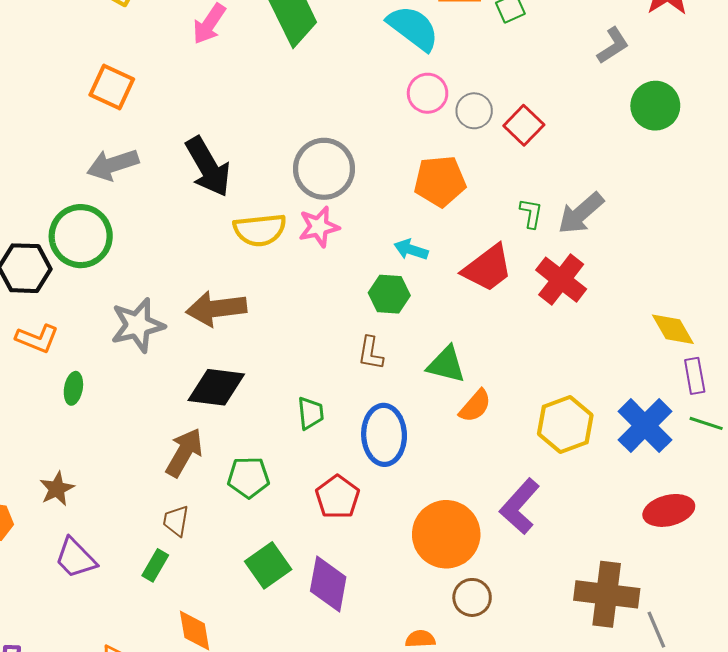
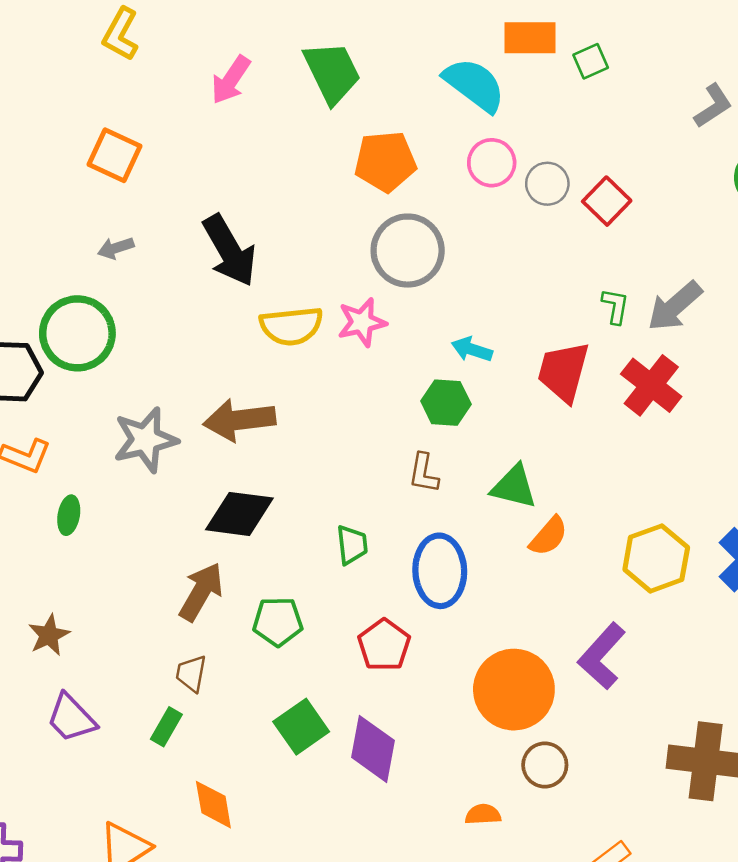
gray arrow: (113, 165) -> (116, 248), size x0.6
gray circle: (324, 169) -> (408, 251), moved
orange pentagon: (440, 181) -> (385, 161), moved
red trapezoid: (488, 268) -> (563, 372), turned 142

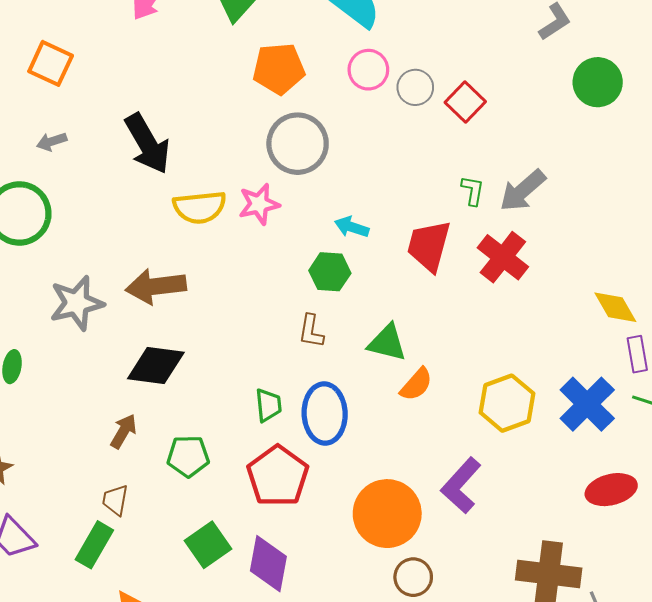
green trapezoid: (352, 545) -> (268, 405), moved
brown arrow: (201, 592) -> (124, 431), size x0.7
red pentagon: (384, 645) -> (278, 476), size x1.4
green rectangle: (166, 727) -> (94, 545), size x1.4

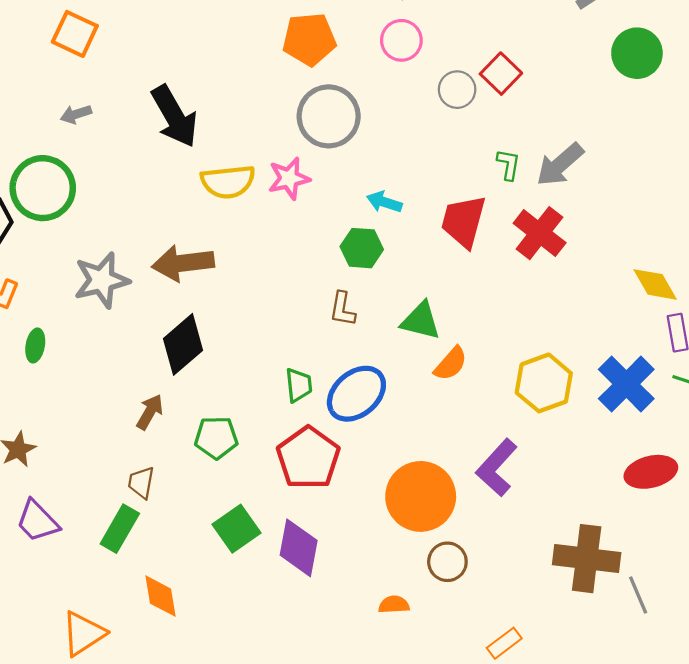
gray circle: (415, 87) -> (457, 90), moved
black diamond: (156, 366) -> (183, 344), turned -48
blue ellipse: (325, 414) -> (356, 394), turned 52

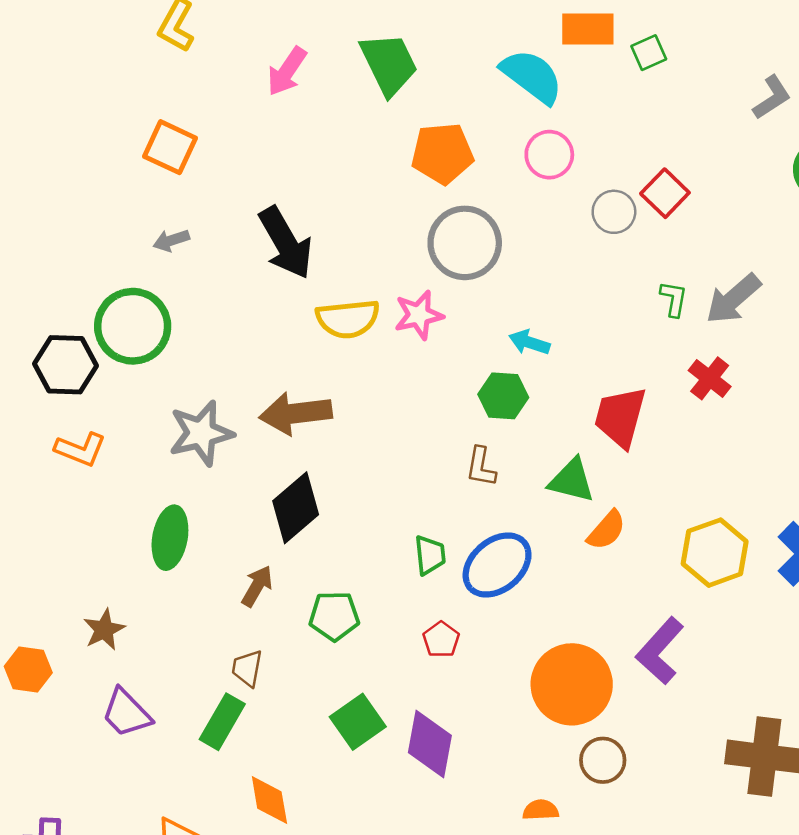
red trapezoid: (464, 221) -> (620, 417), moved
red cross: (540, 233) -> (710, 378), size x0.7
green ellipse: (35, 345) -> (170, 538), moved, size x1.6
red pentagon: (308, 458) -> (441, 640), size x0.5

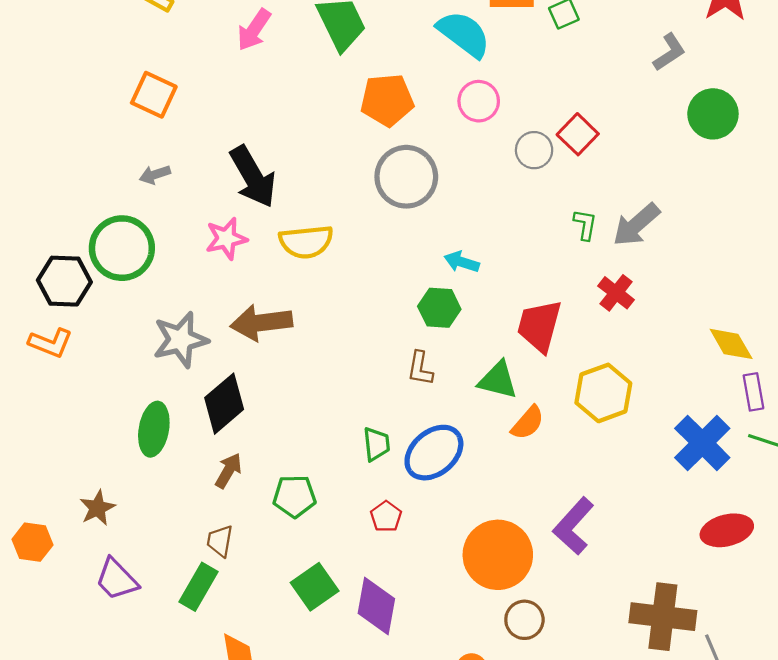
pink star: (419, 315) -> (226, 239), moved
orange L-shape: (80, 449) -> (51, 343), moved
black diamond: (296, 508) -> (224, 404), moved
yellow hexagon: (715, 553) -> (603, 393), moved

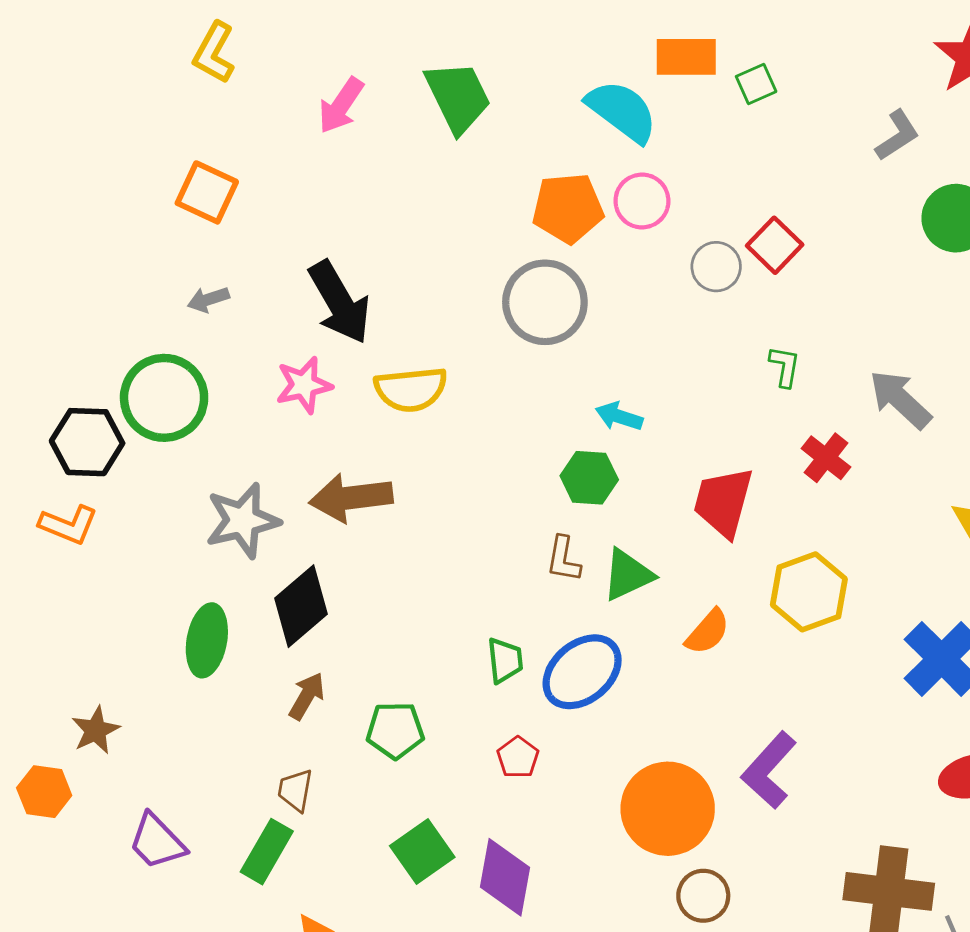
orange pentagon: (387, 100) -> (568, 208), moved
gray arrow: (636, 225) -> (900, 399), moved, turned 84
green triangle: (498, 380) -> (628, 575), moved, turned -39
brown star: (97, 508) -> (96, 730), moved

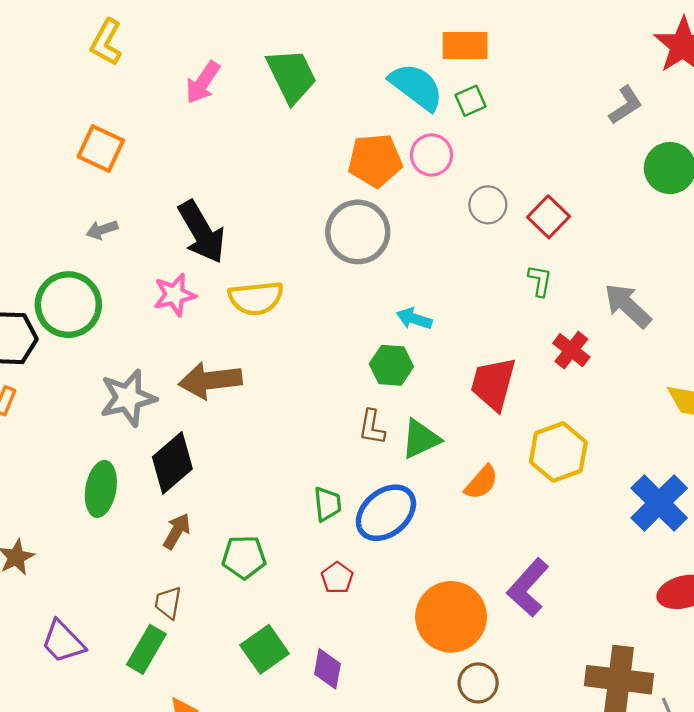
green square: (756, 84) -> (471, 101), moved
red square: (775, 245) -> (549, 217), moved
purple diamond: (505, 877) -> (327, 669), size x0.7

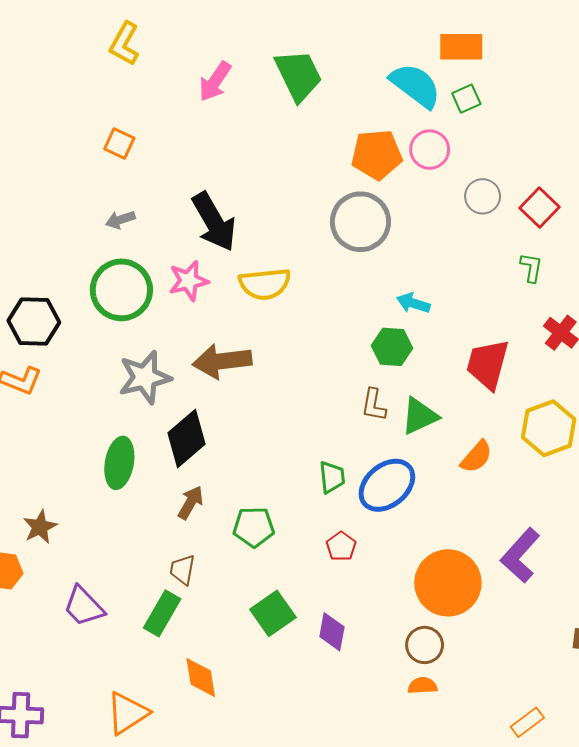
orange square: (101, 148) -> (119, 143), size x0.7
green circle: (68, 305) -> (121, 290), moved
brown circle: (478, 683) -> (425, 645), moved

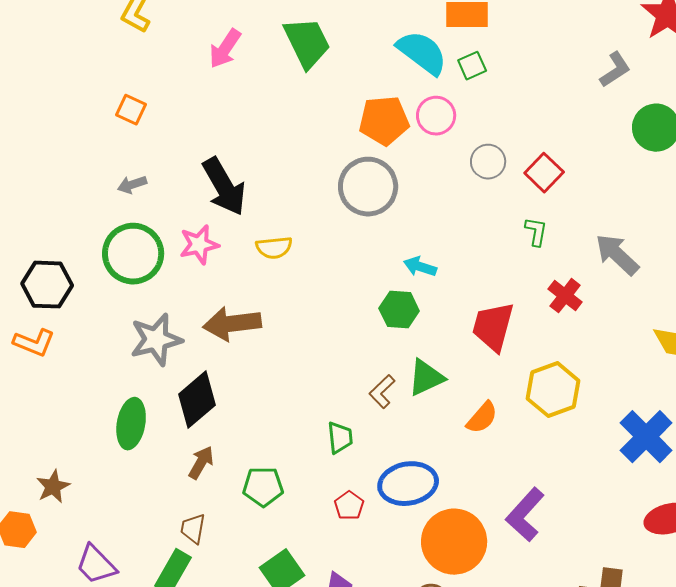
yellow semicircle: (265, 284) -> (274, 248), size x0.7
brown L-shape: (374, 405) -> (382, 392), moved, turned 36
blue ellipse: (387, 485) -> (408, 484), moved, turned 30

